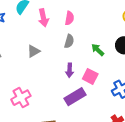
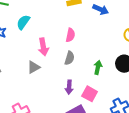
pink arrow: (43, 18) -> (43, 47), moved
green arrow: (98, 50) -> (98, 67), turned 56

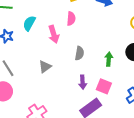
pink semicircle: (70, 35) -> (71, 19), moved
pink arrow: (43, 47) -> (54, 34), moved

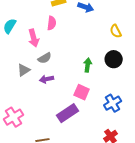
gray semicircle: (79, 53) -> (45, 58), moved, turned 48
purple arrow: (83, 82) -> (47, 79), moved, turned 80

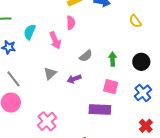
gray semicircle: (45, 58) -> (86, 56), moved
black circle: (114, 59) -> (141, 62), moved
purple rectangle: (68, 113) -> (100, 109), turned 45

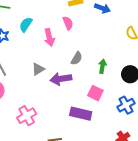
pink semicircle: (71, 23) -> (68, 23), turned -32
gray semicircle: (86, 56) -> (77, 58), turned -32
purple arrow: (74, 79) -> (61, 79), size x1.5

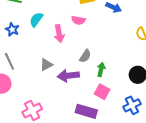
pink semicircle: (68, 23) -> (78, 20), turned 120
green arrow: (102, 66) -> (101, 69), moved

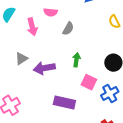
gray semicircle: (85, 56) -> (68, 29), moved
pink square: (102, 92) -> (89, 82), moved

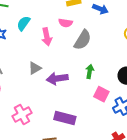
gray semicircle: (68, 29) -> (83, 40), size x1.5
purple rectangle: (64, 103) -> (65, 118), moved

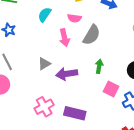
cyan semicircle: (23, 23) -> (45, 15), moved
pink arrow: (47, 37) -> (64, 38), moved
pink cross: (22, 114) -> (44, 107), moved

